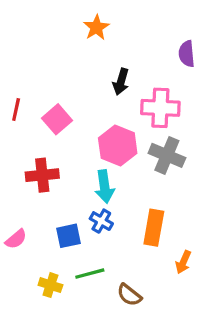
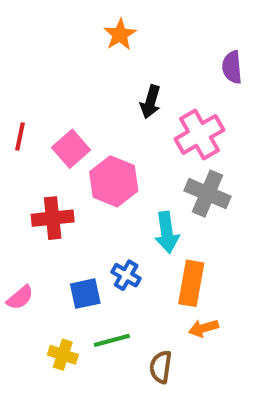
pink cross: (160, 108) -> (199, 134), turned -33
pink hexagon: (118, 146) -> (114, 181), moved
cyan arrow: (105, 187) -> (167, 232), moved
orange arrow: (183, 262) -> (204, 328), moved, turned 50
brown semicircle: (129, 295) -> (161, 367), turned 60

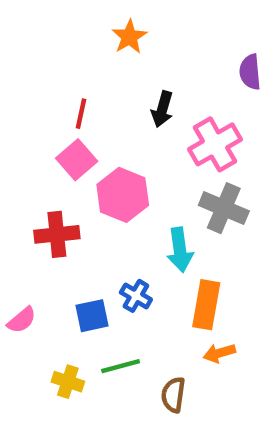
red line: (20, 137) -> (81, 114), moved

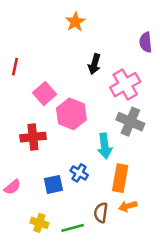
red line: (81, 114) -> (15, 67), moved
green line: (121, 366) -> (73, 228), moved
brown semicircle: (173, 395) -> (101, 213), moved

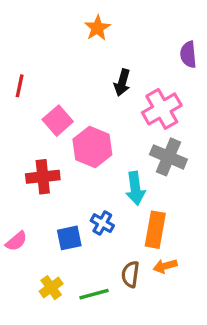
yellow cross: (39, 223) -> (51, 288), turned 36

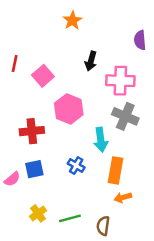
pink cross: (162, 109) -> (120, 81), turned 32
pink square: (58, 121) -> (43, 76), moved
blue square: (69, 238) -> (34, 169), moved
brown semicircle: (130, 274) -> (103, 226), moved

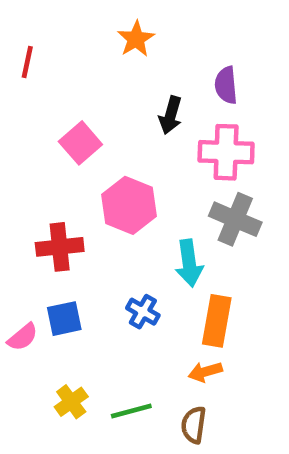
purple semicircle: (140, 40) -> (226, 85), moved
red line: (15, 63) -> (27, 62), moved
orange arrow: (123, 197) -> (205, 372), moved

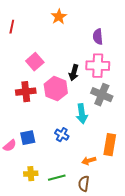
black arrow: (171, 115) -> (74, 73), moved
red cross: (60, 247) -> (26, 92), moved
orange rectangle: (217, 321) -> (110, 145), moved
yellow cross: (71, 402) -> (31, 174), turned 32

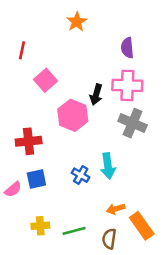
red line: (12, 27) -> (22, 50), moved
red cross: (26, 92) -> (29, 141), moved
cyan arrow: (82, 114) -> (108, 166), moved
orange rectangle: (110, 145) -> (142, 226), moved, turned -45

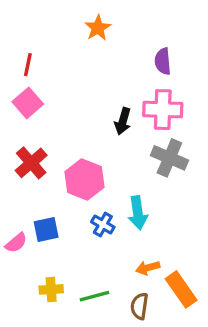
pink square: (45, 80) -> (28, 103), moved
pink hexagon: (73, 115) -> (84, 180), moved
red cross: (29, 141) -> (31, 163), moved, turned -35

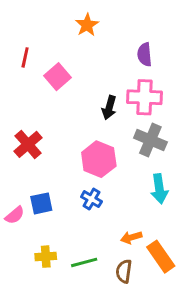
pink square: (28, 103) -> (58, 77), moved
pink hexagon: (84, 180) -> (99, 159), moved
cyan arrow: (138, 213) -> (159, 189), moved

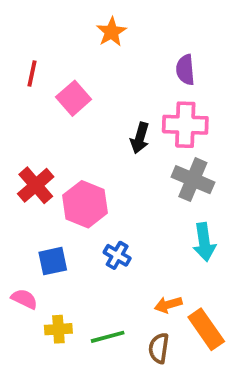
pink hexagon: (99, 159) -> (85, 204), moved
pink semicircle: (15, 215) -> (24, 299), moved, turned -114

